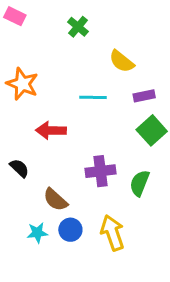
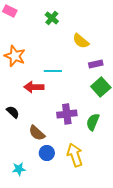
cyan line: (93, 97) -> (53, 71), moved
cyan star: (37, 233) -> (19, 169), moved

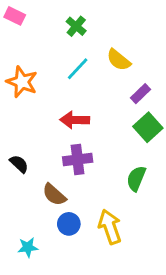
purple rectangle: (96, 64) -> (141, 94), turned -32
cyan line: (53, 71) -> (78, 69), moved, turned -48
red arrow: (34, 87) -> (75, 120), moved
purple cross: (67, 114) -> (78, 159), moved

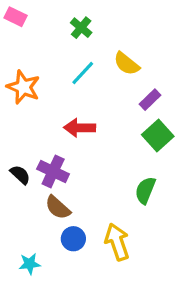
purple cross: (78, 159) -> (53, 172), moved, turned 32

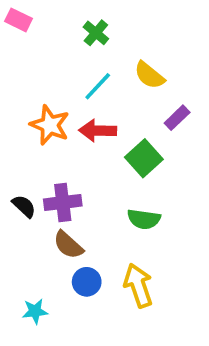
orange star: (23, 87) -> (50, 125), moved
red arrow: (80, 128) -> (98, 131), moved
green square: (158, 136) -> (144, 158), moved
purple cross: (53, 172) -> (63, 203), turned -32
green semicircle: (145, 190) -> (144, 219), moved, turned -104

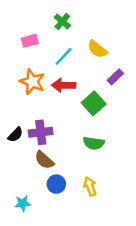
pink rectangle: (18, 20) -> (30, 41), moved, turned -42
black semicircle: (24, 206) -> (15, 135), turned 91
yellow arrow: (138, 286) -> (90, 186), size x0.7

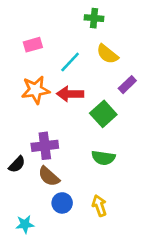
green cross: (62, 21) -> (94, 18), moved, turned -35
orange star: (32, 82) -> (36, 90), turned -30
black semicircle: (15, 135) -> (17, 164), moved

